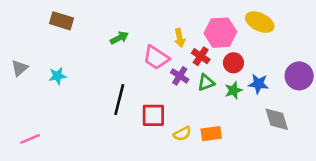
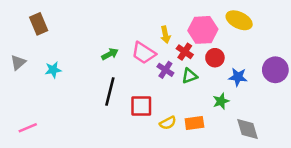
brown rectangle: (62, 21) -> (39, 24), moved, turned 50
green arrow: (119, 38) -> (110, 54), moved
green star: (233, 90) -> (221, 101), moved
gray diamond: (277, 119) -> (248, 129), moved

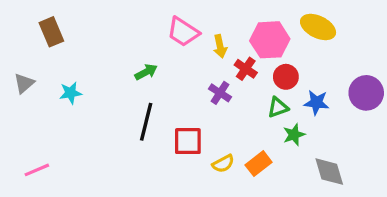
pink trapezoid: (144, 53) -> (183, 32), moved
green triangle: (190, 76) -> (278, 107), moved
orange rectangle: (194, 123) -> (259, 164), turned -30

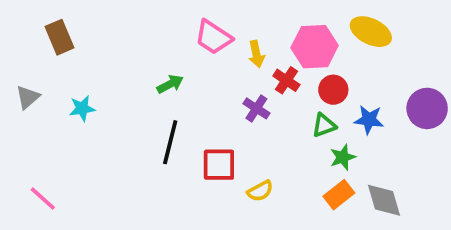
orange rectangle: (259, 164) -> (339, 195), moved
pink line: (37, 170) -> (43, 198), turned 65

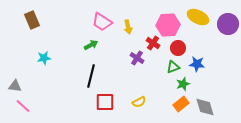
pink trapezoid: (213, 37) -> (102, 22), moved
yellow arrow: (256, 54) -> (128, 27), moved
gray triangle: (28, 97) -> (15, 86), moved, turned 48
purple circle: (427, 108) -> (228, 24), moved
red square: (219, 165) -> (105, 102), moved

